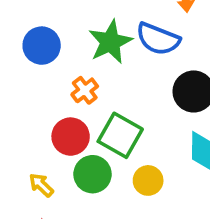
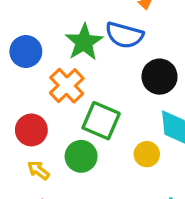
orange cross: (85, 90) -> (67, 86), size x1.5
red circle: (71, 137) -> (31, 130), moved
yellow circle: (148, 180) -> (147, 154), moved

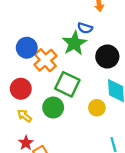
blue semicircle: (124, 35) -> (85, 28), size x0.6
green star: (84, 42) -> (74, 43), moved
blue circle: (26, 52) -> (27, 48), moved

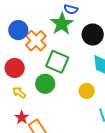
yellow circle: (97, 108) -> (87, 91), moved

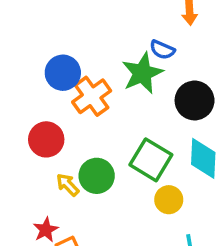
green square: (57, 62) -> (151, 160), moved
yellow arrow: (19, 93) -> (68, 185), moved

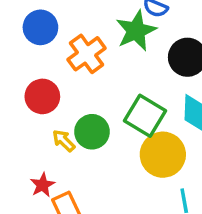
blue circle: (63, 73) -> (40, 27), moved
yellow circle: (169, 200) -> (163, 155), size x1.6

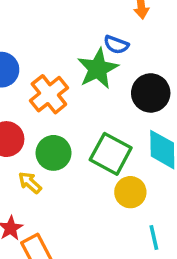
green circle: (92, 132) -> (54, 153), moved
yellow circle: (163, 155) -> (130, 192), size x0.7

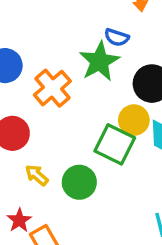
green circle: (54, 153) -> (79, 182), moved
yellow circle: (130, 192) -> (134, 120), moved

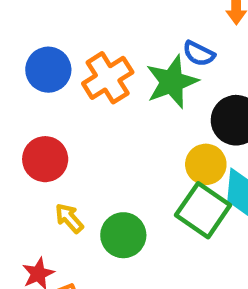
orange cross: (52, 88) -> (108, 78), moved
green square: (115, 144) -> (203, 210), moved

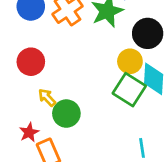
green circle: (123, 235) -> (66, 114), moved

